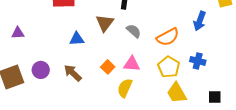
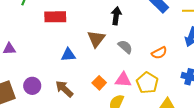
orange semicircle: (168, 37) -> (159, 53), size x0.7
yellow pentagon: (169, 67) -> (147, 83), moved

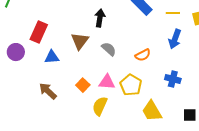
red rectangle: (55, 17) -> (39, 32), moved, turned -65
purple circle: (32, 86) -> (16, 52), moved

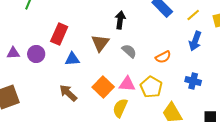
yellow line: (173, 13) -> (193, 15), turned -40
orange square: (83, 85) -> (103, 87), size x1.5

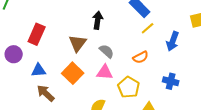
yellow line: (193, 15) -> (148, 28), moved
blue triangle: (72, 59) -> (39, 70), moved
pink triangle: (127, 84) -> (105, 72), moved
orange square: (103, 87) -> (73, 73), moved

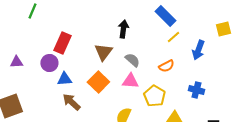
purple circle: (14, 54) -> (49, 63), moved

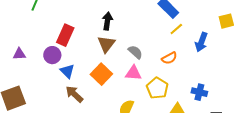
black arrow: (123, 29) -> (107, 21), moved
blue triangle: (64, 79) -> (67, 71), turned 49
blue cross: (196, 90) -> (199, 92), moved

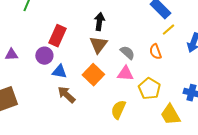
orange semicircle: (169, 58) -> (155, 52), moved, turned 98
blue triangle: (67, 71) -> (59, 72), turned -35

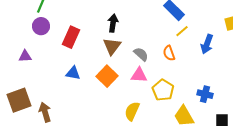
purple circle: (44, 56) -> (41, 26), moved
brown arrow: (66, 95) -> (45, 112), moved, turned 30

